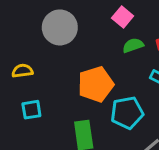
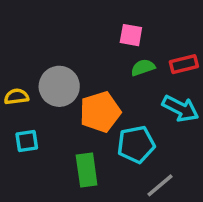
pink square: (123, 17) -> (131, 35), turned -30
gray circle: (60, 27) -> (59, 86), moved

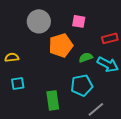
green semicircle: (143, 68) -> (86, 57), moved
gray circle: (59, 86) -> (39, 21), moved
orange pentagon: (100, 112) -> (61, 45), moved

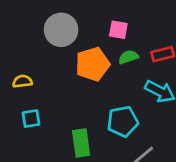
green semicircle: (86, 57) -> (128, 57), moved

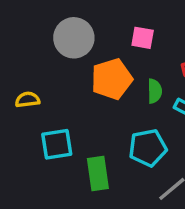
green semicircle: (128, 57) -> (155, 91), moved, turned 108
cyan square: (31, 119) -> (57, 144), moved, size x1.4

